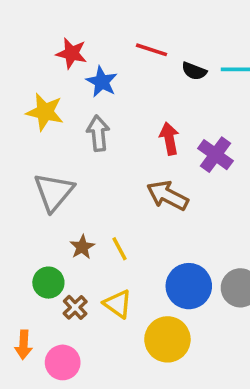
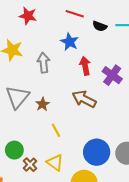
blue star: (102, 82) -> (70, 42), moved
brown star: (82, 247) -> (42, 104), moved

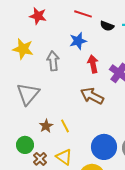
blue star: (70, 42) -> (78, 41), turned 30
brown star: (42, 104) -> (46, 126), moved

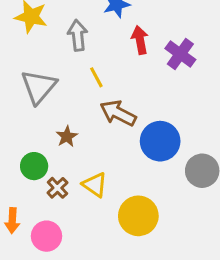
brown arrow: (92, 96) -> (118, 113), moved
yellow line: (65, 126) -> (96, 77), moved
blue circle: (104, 147) -> (160, 141), moved

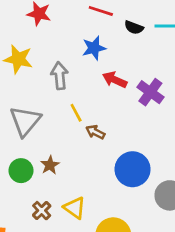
red arrow: (140, 40) -> (115, 80), turned -55
brown arrow: (118, 113) -> (95, 132), moved, size x0.6
green circle: (34, 166) -> (21, 171), moved

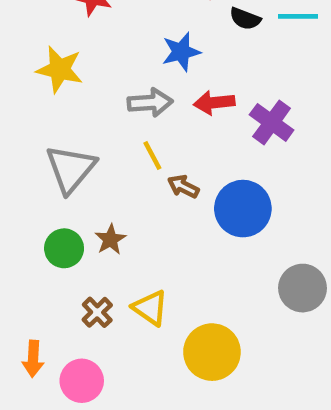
gray arrow: (60, 76) -> (150, 103), moved, turned 92
red arrow: (115, 80) -> (214, 103), turned -30
blue circle: (133, 169) -> (243, 209), moved

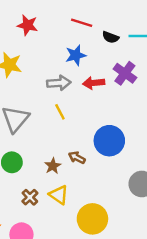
purple cross: (272, 122) -> (125, 73), moved
brown arrow: (183, 186) -> (77, 158), moved
brown star: (110, 239) -> (53, 166), moved

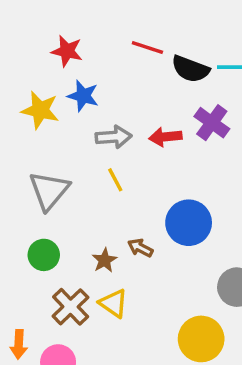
black semicircle: (111, 37) -> (190, 69), size x1.5
blue star: (76, 55) -> (83, 96), moved, turned 30
brown cross: (30, 197) -> (71, 307), size x1.5
yellow circle: (92, 219) -> (201, 339), moved

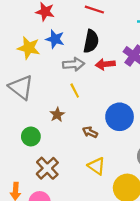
black semicircle: (190, 69) -> (91, 41), moved, turned -100
gray triangle: (49, 191) -> (21, 87), moved, turned -32
brown star: (105, 260) -> (57, 115), moved
yellow triangle: (113, 303) -> (97, 166), moved

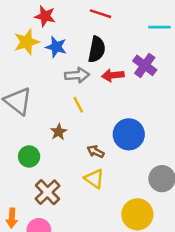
yellow star: (29, 48) -> (27, 42), moved, turned -30
yellow triangle: (97, 166) -> (94, 179), moved

